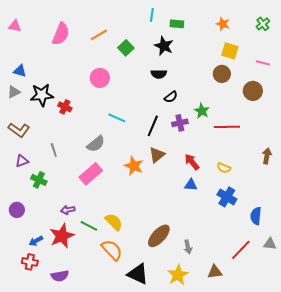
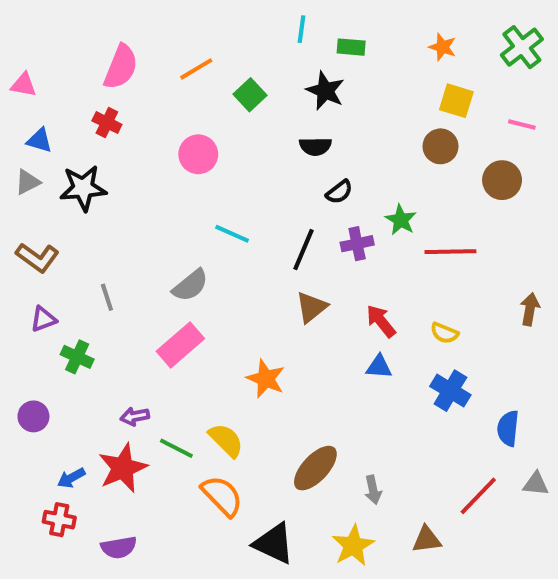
green cross: (263, 24) -> (522, 47), size x1.5
pink triangle: (15, 26) -> (24, 85), moved
red cross: (65, 107) -> (107, 123), moved
orange star: (134, 166) -> (266, 379), moved

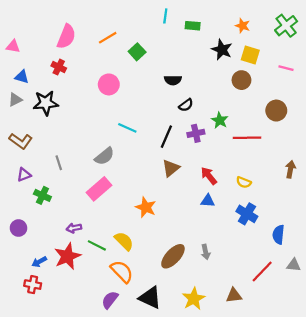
black star: (325, 91) -> (222, 50), moved
brown circle: (502, 180) -> (276, 111), moved
gray arrow: (373, 490) -> (206, 252), moved
purple semicircle: (119, 547) -> (110, 300), moved, turned 138

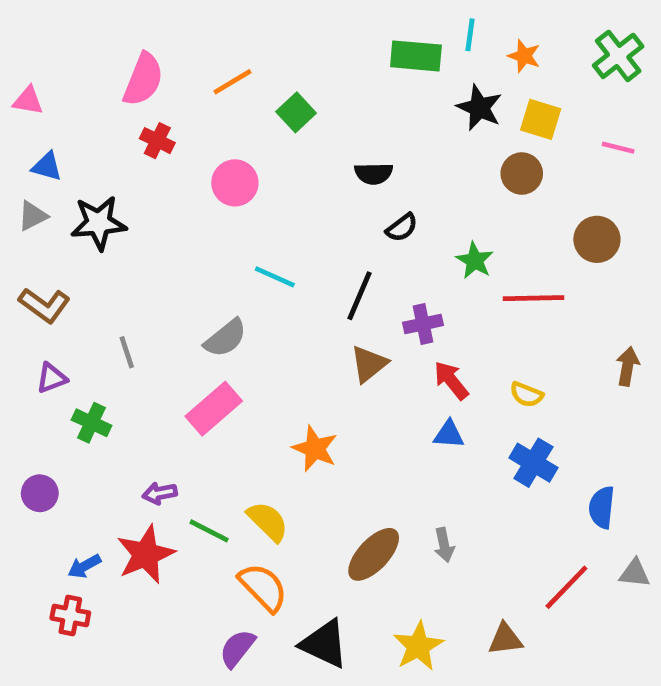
cyan line: (165, 16) -> (470, 35), moved
green rectangle: (193, 26) -> (416, 56), size x1.5
red cross: (59, 67) -> (157, 141), moved
purple cross: (196, 133) -> (423, 324), moved

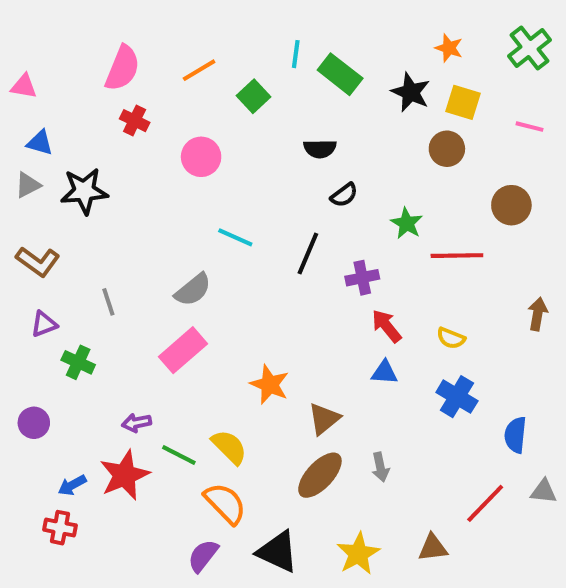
cyan line: (470, 35) -> (296, 54), moved
green rectangle: (416, 56) -> (340, 74), moved, turned 33
brown triangle: (369, 364) -> (324, 419), moved

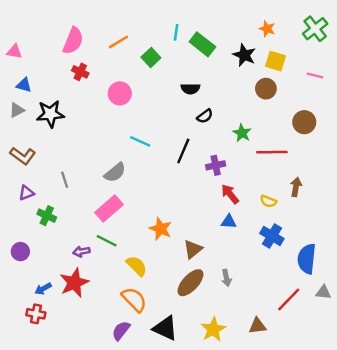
brown arrow: (538, 314) -> (296, 187), moved
blue semicircle: (515, 435) -> (307, 259), size x1.4
green line: (179, 455) -> (107, 241), moved

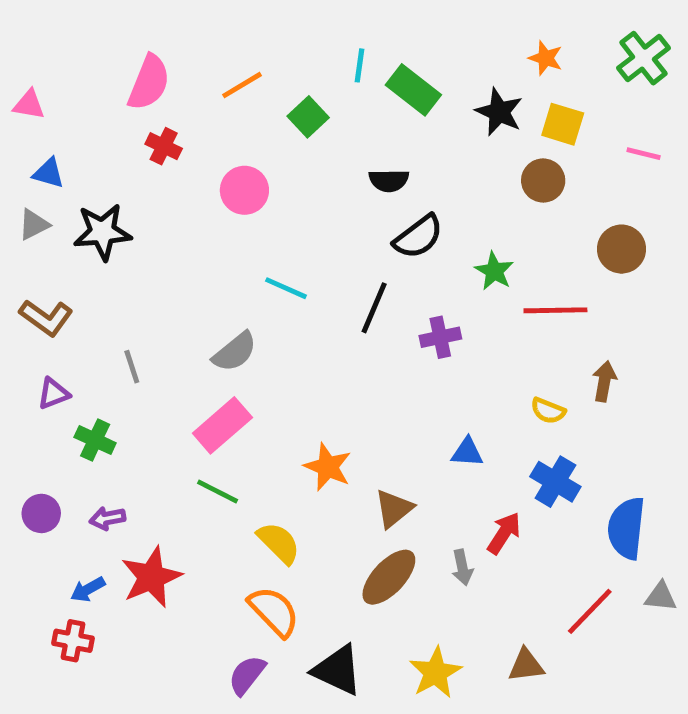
black semicircle: (205, 116) -> (418, 237), size x1.5
red arrow: (230, 194) -> (504, 533), moved, turned 72
purple arrow: (81, 252) -> (107, 518), moved

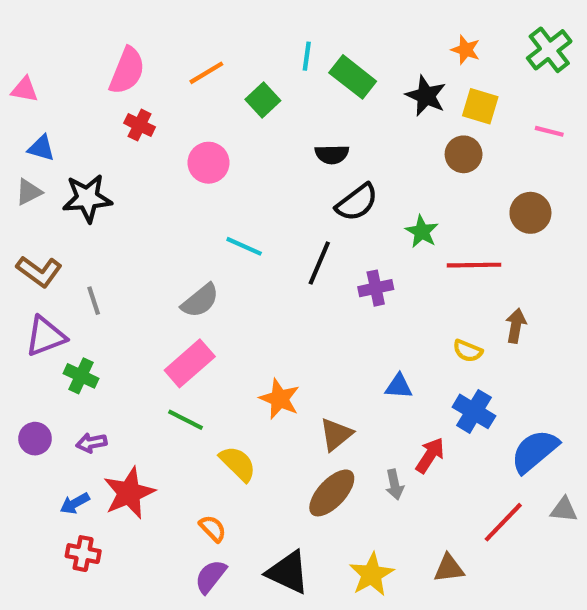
gray line: (132, 367) -> (94, 301), moved
purple triangle: (53, 394) -> (45, 336), size x1.5
blue semicircle: (626, 528) -> (535, 451), turned 44
orange semicircle: (274, 611) -> (213, 528), moved, size x0.6
red cross: (73, 641) -> (83, 554), moved

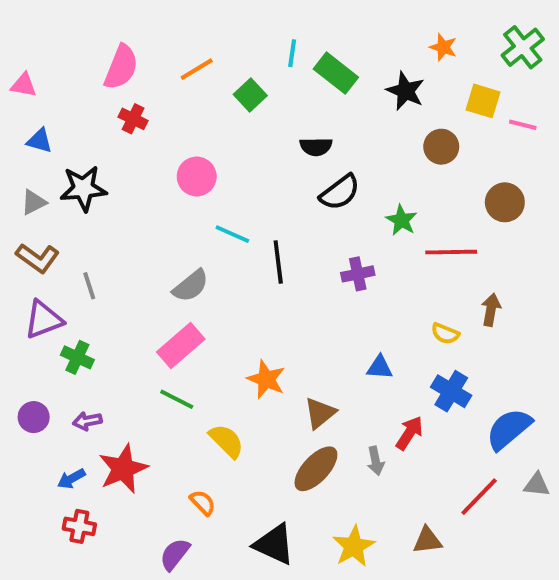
yellow square: (480, 106) -> (483, 101), moved
pink circle: (209, 163) -> (197, 176), moved
gray triangle: (29, 192) -> (34, 202), moved
black line: (319, 263) -> (278, 262), moved, turned -30
purple semicircle: (211, 577) -> (175, 554), moved

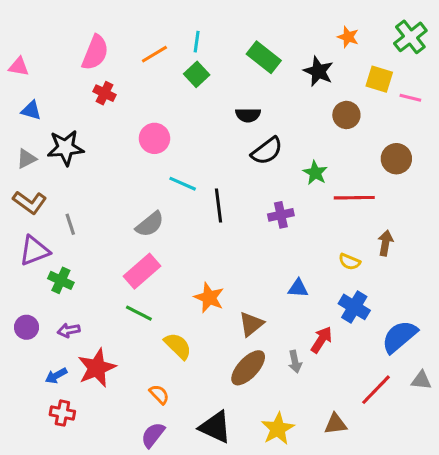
cyan line: (292, 53) -> (197, 42), moved
purple semicircle: (175, 554) -> (153, 435), moved

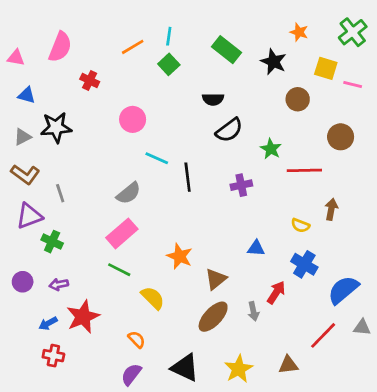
pink semicircle: (95, 53) -> (60, 47), moved

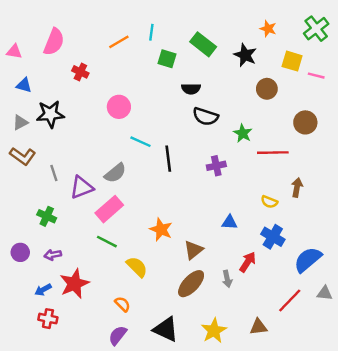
green square: (169, 64) -> (167, 59), moved, turned -30
black semicircle: (229, 130) -> (205, 116), turned 55
purple triangle: (29, 216) -> (82, 187), moved

